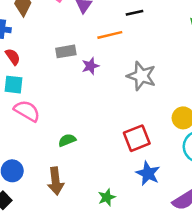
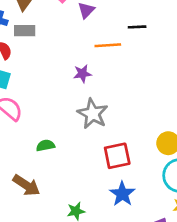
gray rectangle: (66, 51) -> (25, 31), moved
gray star: (141, 76) -> (93, 114), moved
brown arrow: (56, 181) -> (26, 185), turned -60

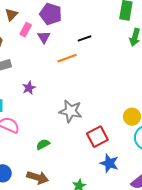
purple star: (82, 74) -> (29, 88), moved

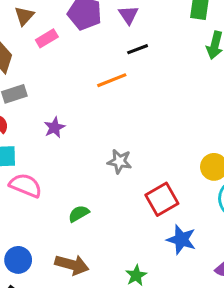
pink rectangle: (26, 30) -> (47, 38), turned 32
purple triangle: (44, 37) -> (129, 15), moved
gray star: (71, 111) -> (120, 161), size x0.7

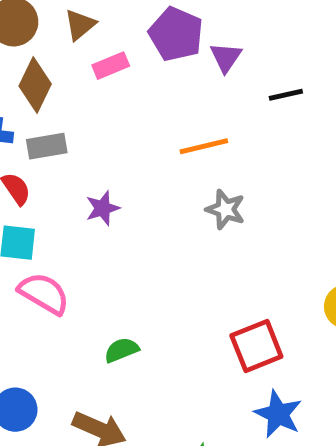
purple triangle: (129, 15) -> (226, 57), moved
black line: (138, 49) -> (286, 95), moved
gray star: (120, 161) -> (225, 209), moved

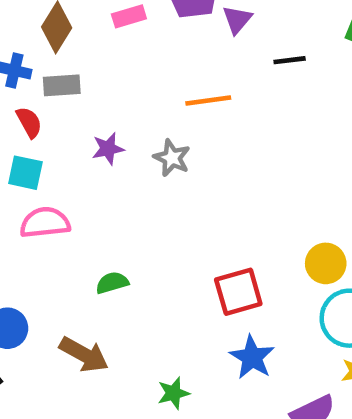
gray star: (225, 209) -> (172, 158), moved
pink semicircle: (44, 293) -> (45, 223), turned -42

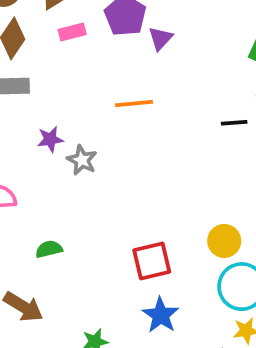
black line: (290, 60) -> (234, 123), moved
gray star: (172, 158) -> (82, 160), moved

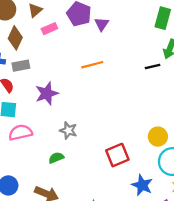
purple star: (50, 139) -> (47, 93), size x1.5
gray star: (82, 160) -> (68, 130), moved
blue star: (161, 315) -> (142, 185), moved

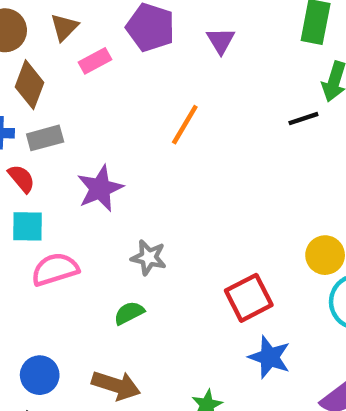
purple triangle: (102, 24) -> (221, 41), moved
orange line: (92, 65) -> (185, 125), turned -40
blue star: (142, 185) -> (269, 357), moved

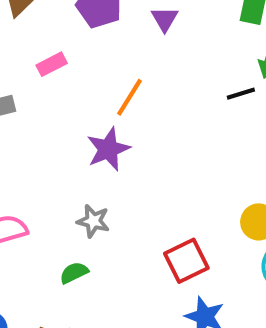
pink rectangle: (95, 61) -> (52, 64), moved
purple star: (100, 188) -> (108, 149), moved

